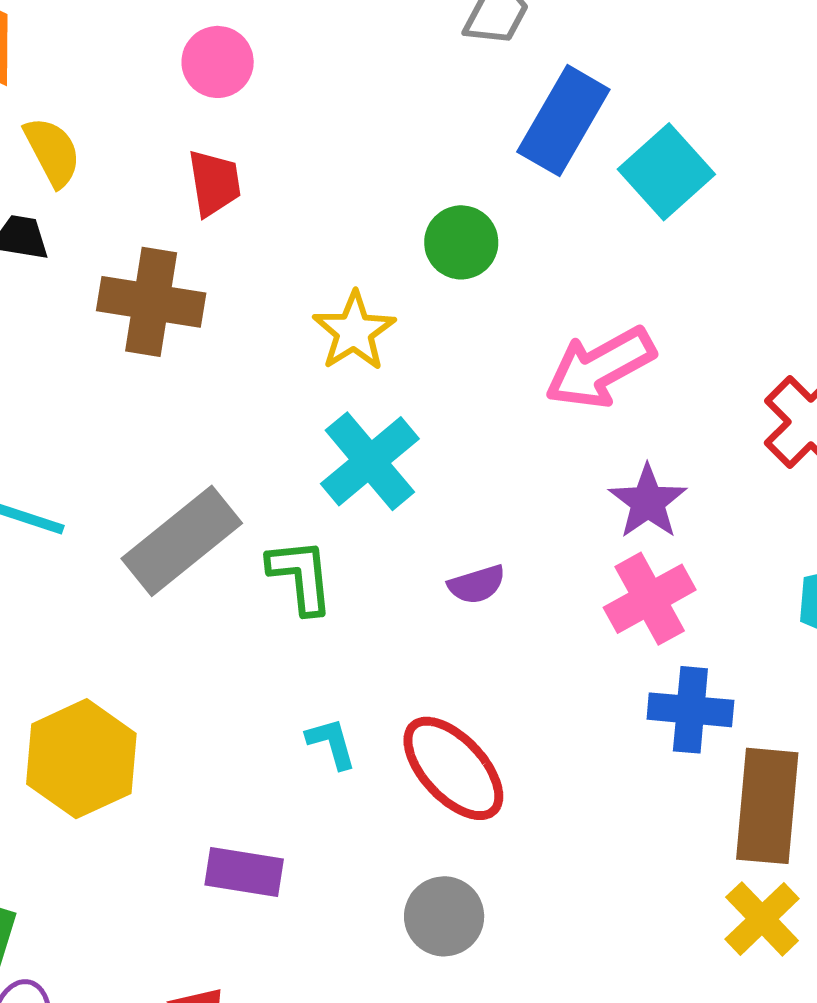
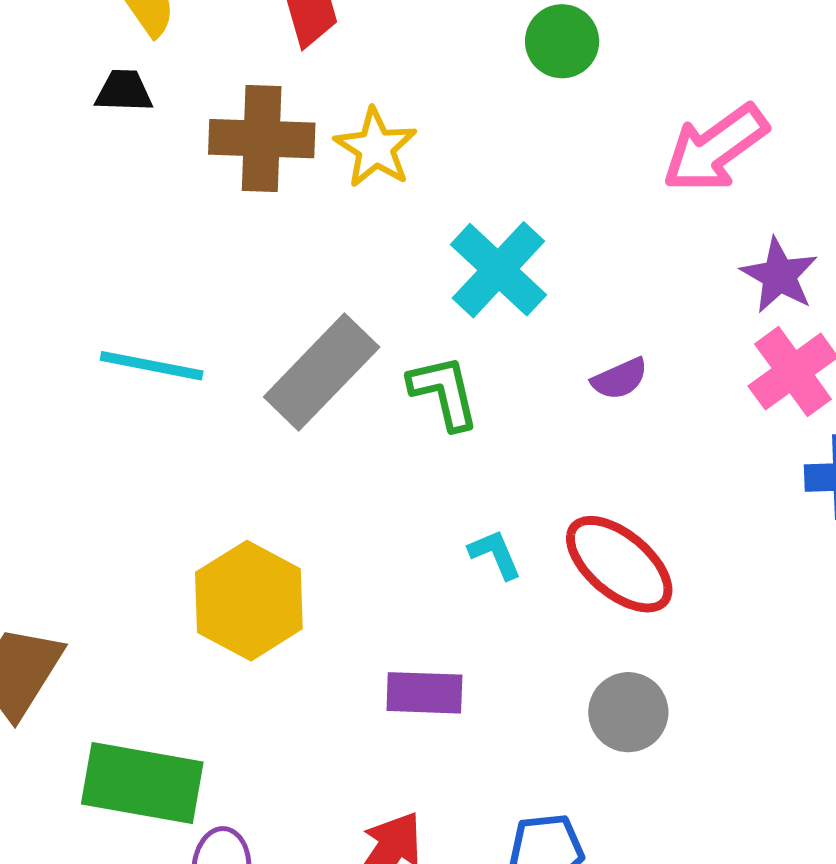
yellow star: (354, 331) -> (376, 148), moved

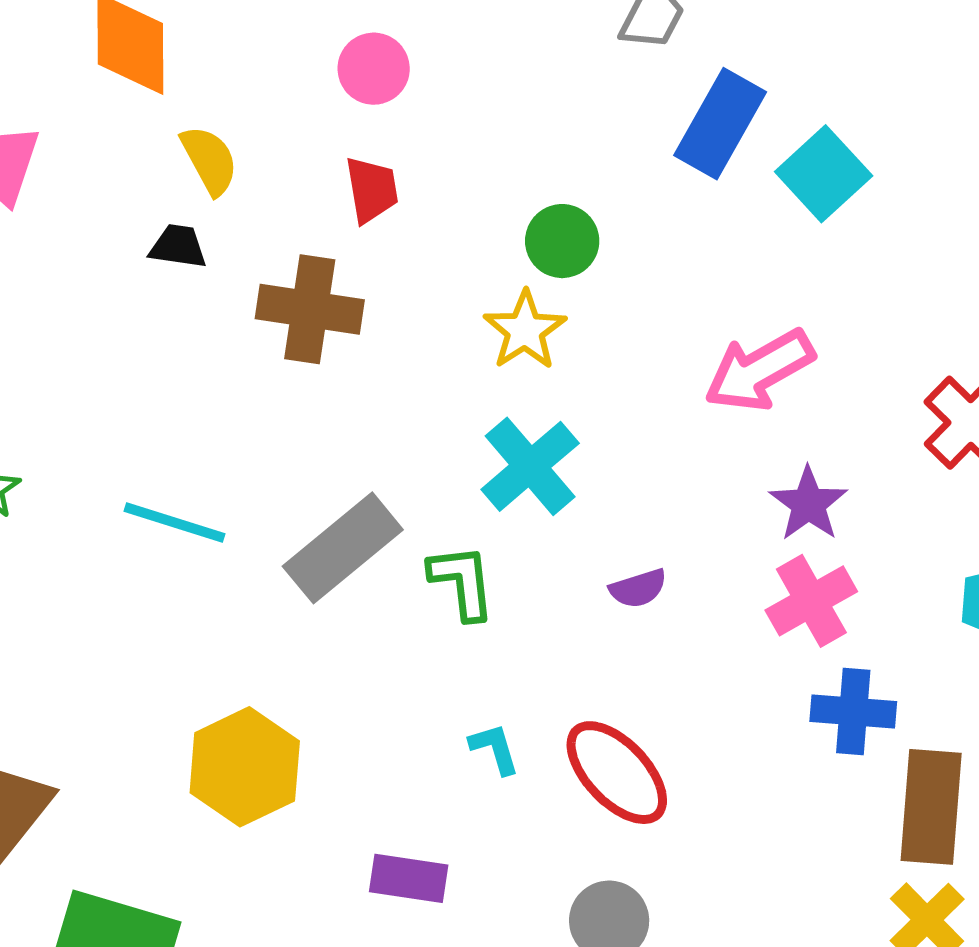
green circle: (562, 41) -> (562, 241), moved
yellow star: (376, 148) -> (525, 330), moved

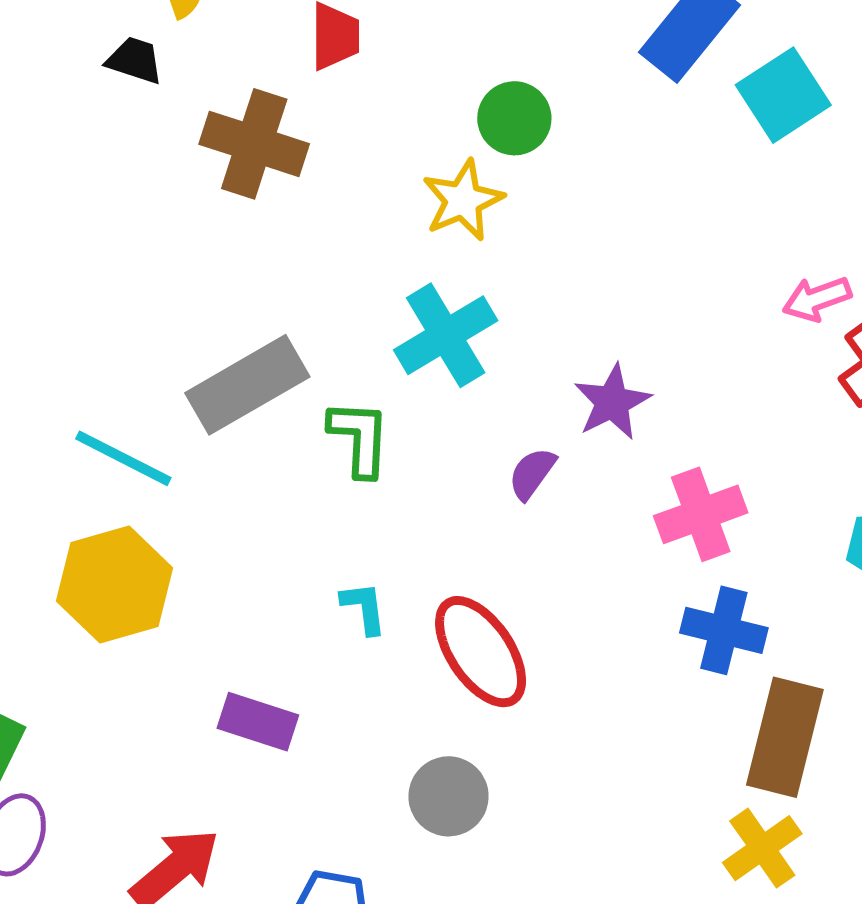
pink arrow: (759, 370) -> (817, 299), moved, size x0.6
purple star: (808, 504) -> (612, 402), moved
cyan line: (175, 522) -> (123, 458), moved
purple semicircle: (638, 588) -> (532, 473), turned 134

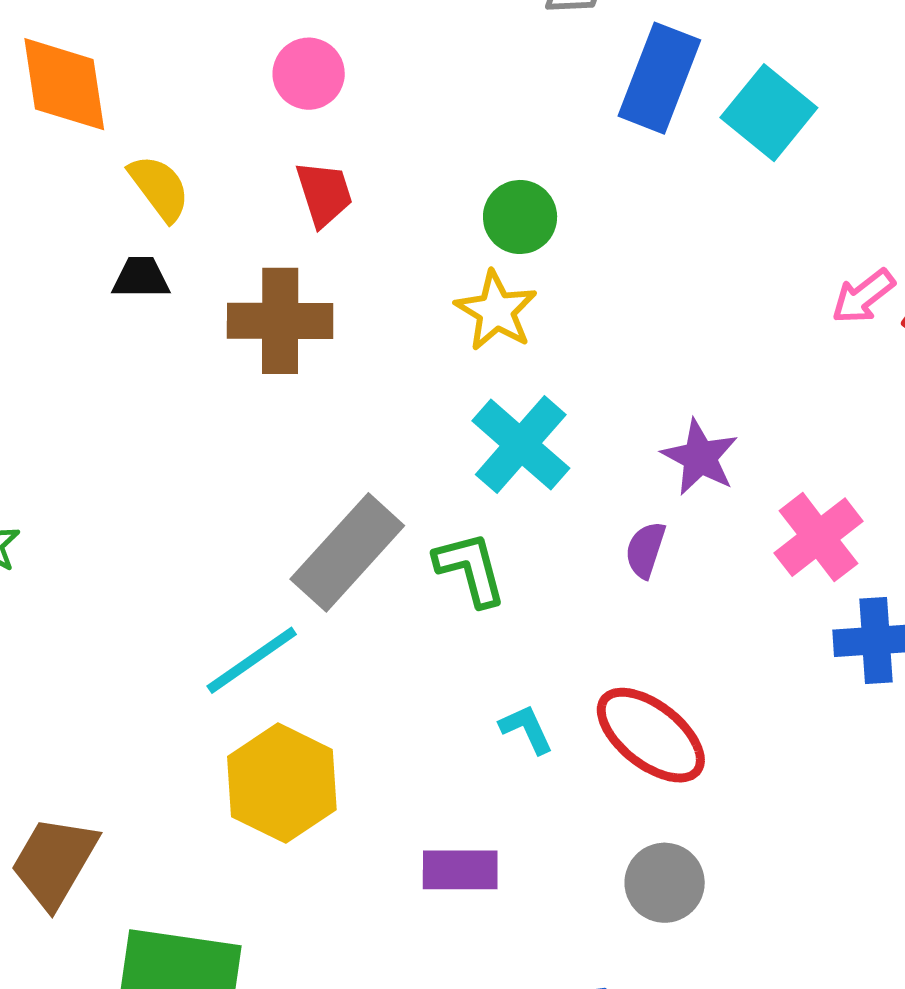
cyan line: (123, 458) -> (252, 660), turned -44

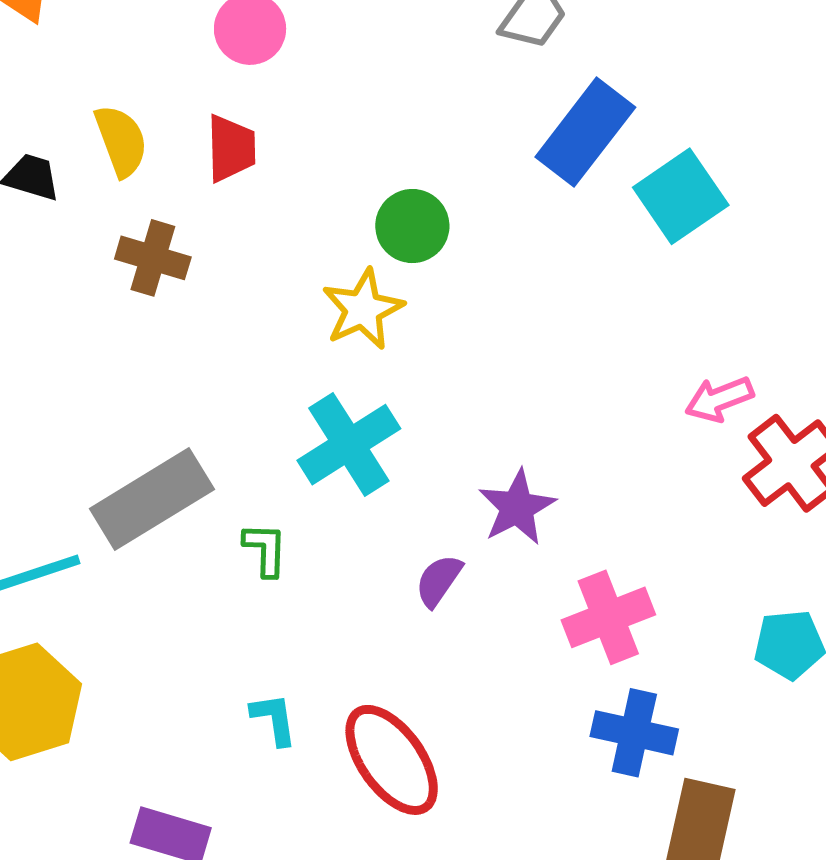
yellow semicircle: (159, 188) -> (121, 141), moved
brown cross: (280, 321) -> (153, 258), size x0.7
green L-shape: (470, 569) -> (265, 549), size x0.7

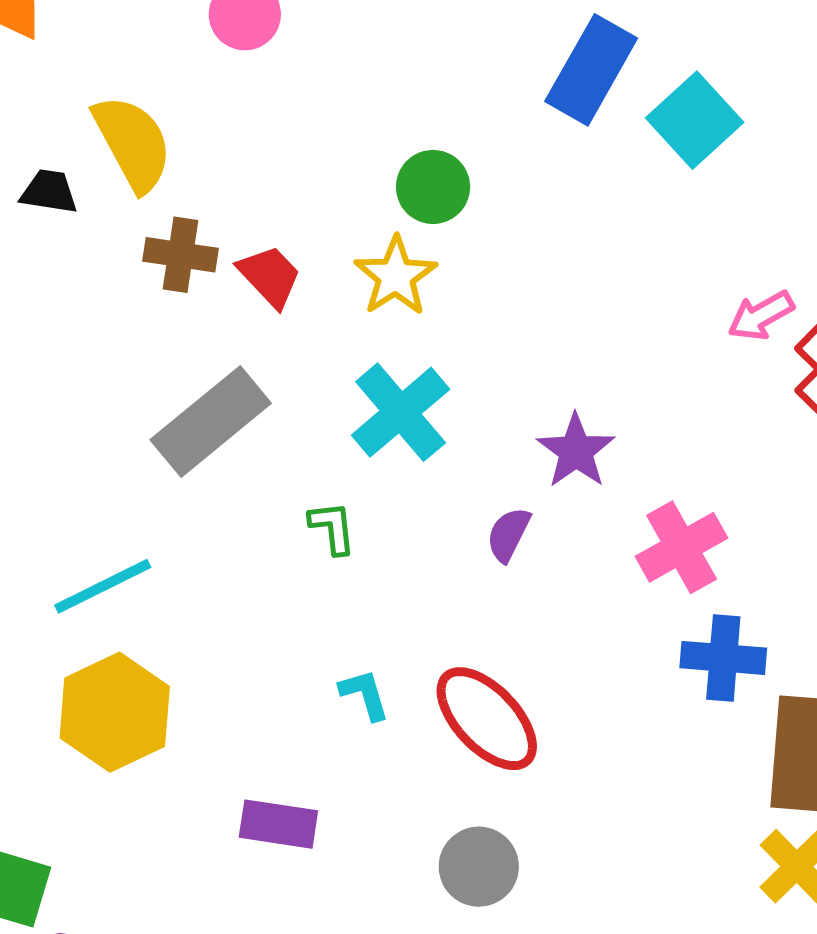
yellow semicircle: (121, 141) -> (133, 143), size x1.4
red trapezoid: (231, 148) -> (270, 276), moved, turned -34
gray rectangle: (152, 499) -> (211, 422), moved

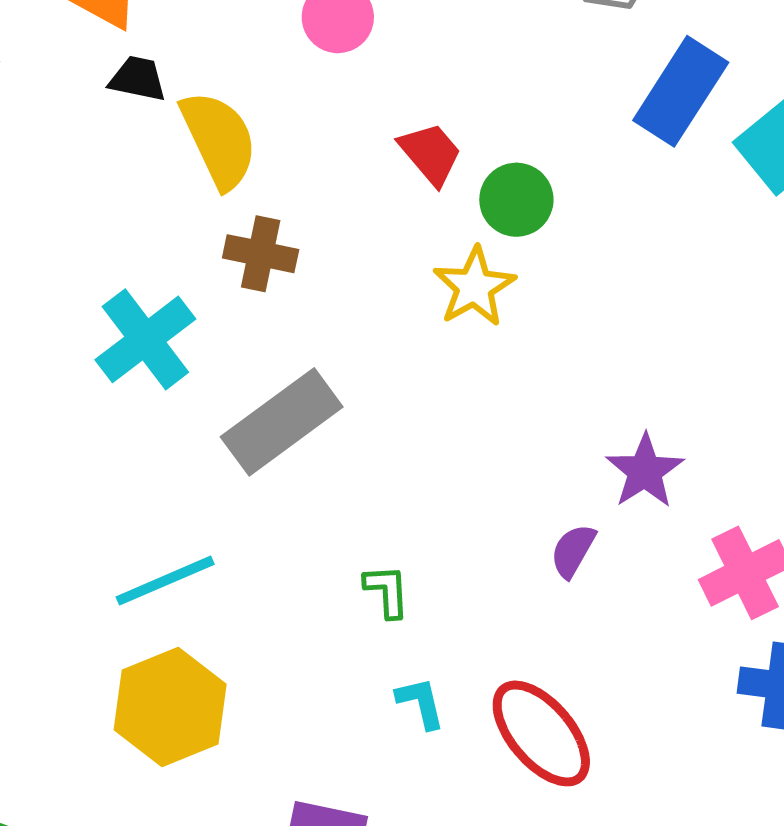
black trapezoid: (49, 192) -> (138, 79), moved
red trapezoid: (270, 276) -> (430, 154), moved
cyan cross: (401, 412) -> (145, 339), moved
green L-shape: (332, 528) -> (387, 591), moved

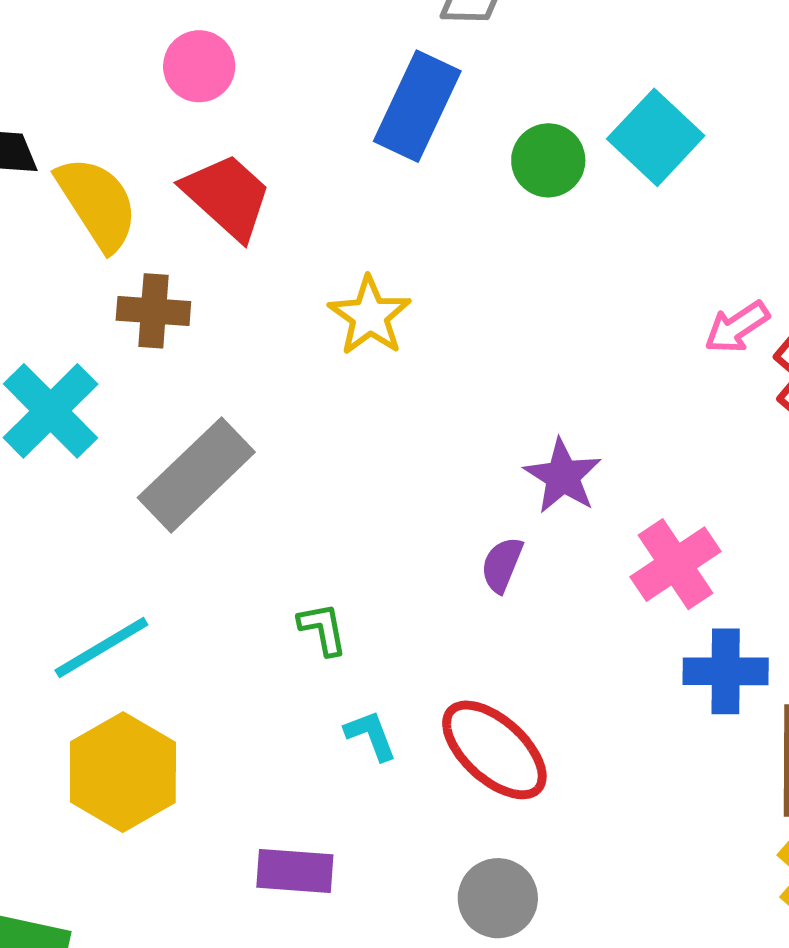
blue rectangle: (681, 91) -> (417, 106), moved
red trapezoid: (430, 154) -> (227, 196), moved, size x1.4
green circle: (516, 200) -> (548, 160), moved

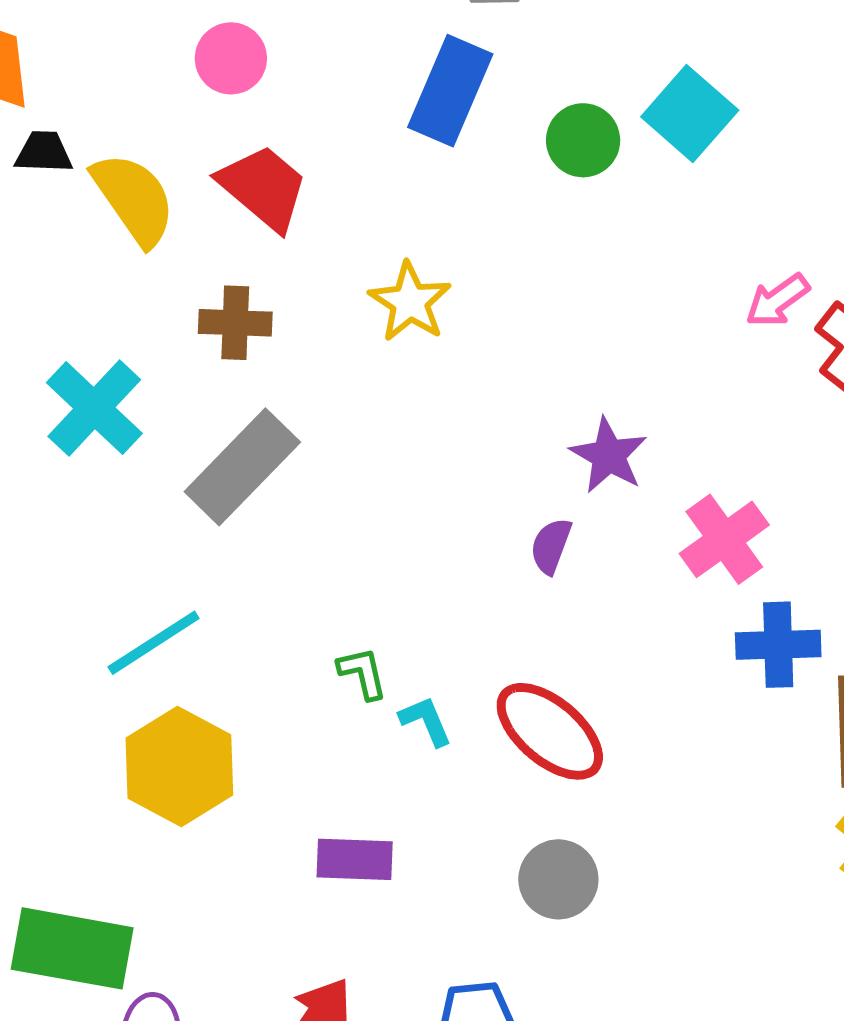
brown cross: (153, 311) -> (235, 323), moved
green L-shape: (323, 629) -> (363, 673), moved

